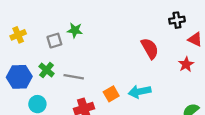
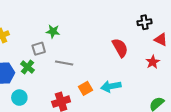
gray square: (54, 41) -> (39, 49), moved
gray line: (74, 77) -> (64, 63), moved

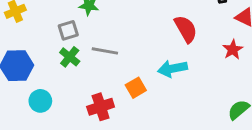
green cross: (28, 67) -> (70, 57), moved
cyan arrow: (111, 86) -> (173, 69), moved

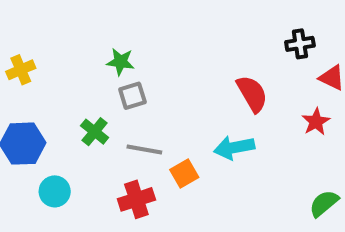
gray square: (68, 30) -> (132, 96), moved
gray line: (105, 51) -> (144, 150), moved

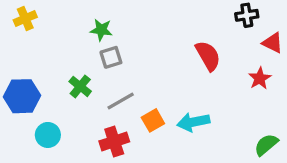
yellow cross: (21, 70) -> (25, 19), moved
cyan arrow: (234, 148) -> (193, 122), moved
gray line: (144, 150) -> (121, 101), turned -40

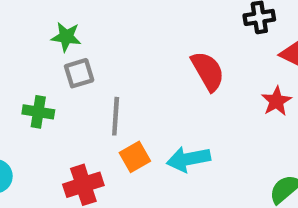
green cross: (80, 86) -> (38, 112), turned -30
gray line: (121, 101) -> (116, 116), moved, turned -56

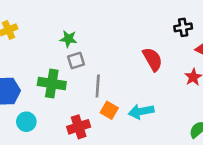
green cross: (38, 112) -> (52, 83), size x1.5
orange square: (135, 157) -> (109, 110), turned -30

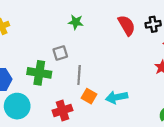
green star: (68, 39) -> (76, 22), moved
red semicircle: (153, 59) -> (127, 25), moved
cyan circle: (26, 122) -> (17, 106), size x1.5

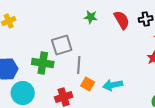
green star: (76, 22) -> (91, 17), moved
gray square: (60, 53) -> (62, 45), size x1.5

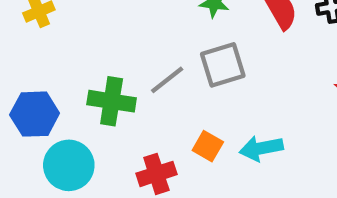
gray square: (62, 45) -> (223, 65), moved
gray line: (79, 65) -> (167, 80), moved, turned 48

